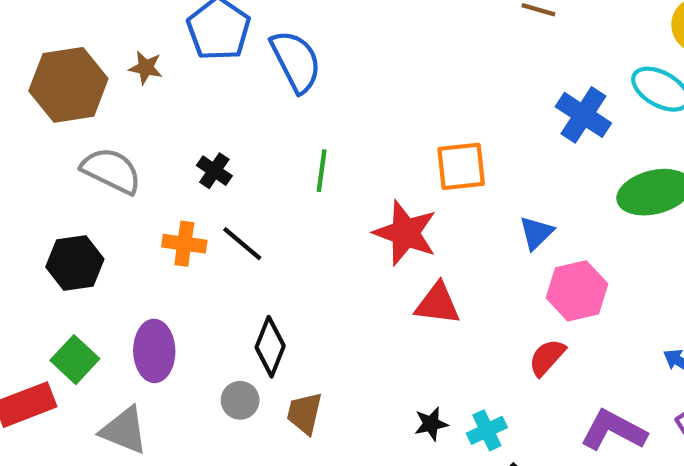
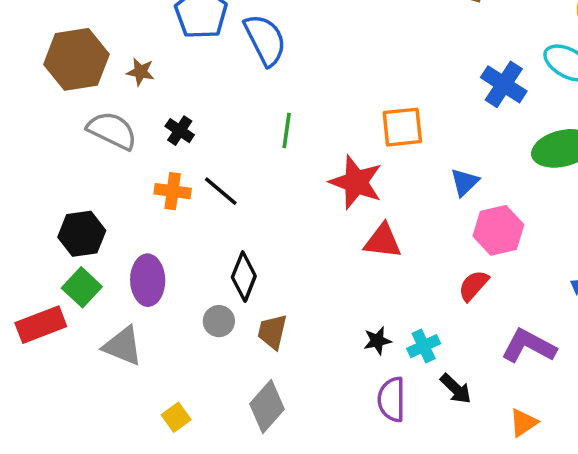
brown star: (146, 68) -> (141, 72), moved
black cross: (214, 171) -> (180, 131), moved
black hexagon: (75, 263) -> (82, 234), moved

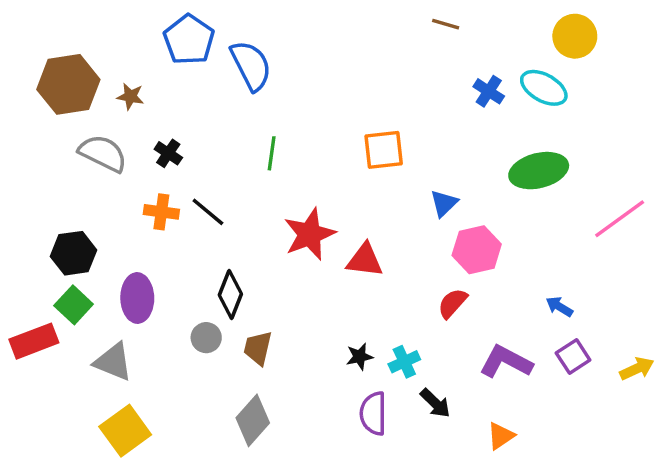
blue cross: (504, 84) -> (489, 91), moved, size x0.7
red star: (356, 182) -> (310, 234), moved, turned 30
yellow square: (176, 417) -> (125, 431), moved, size x1.8

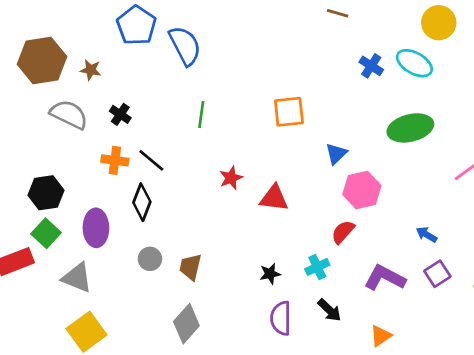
red star: (310, 234) -> (231, 178), size x0.6
black diamond: (230, 295) -> (142, 202), moved
cyan cross: (404, 362) -> (317, 267), moved

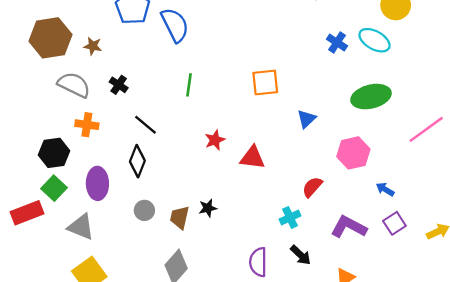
orange cross: (115, 160) -> (87, 125), moved
pink hexagon: (362, 190) -> (353, 153), moved
black star: (270, 274) -> (208, 208), moved

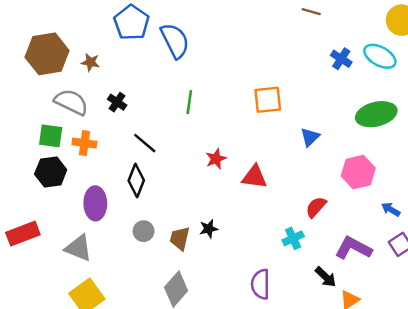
green square: (54, 188) -> (51, 136), moved, turned -35
black arrow: (301, 255) -> (326, 277), moved

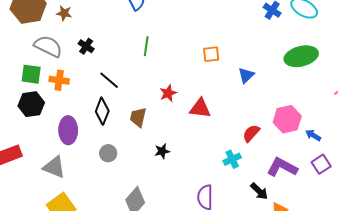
orange square: (268, 100) -> (211, 54), moved, size x0.7
pink hexagon: (358, 172) -> (287, 119), moved
brown trapezoid: (180, 238) -> (138, 117), moved

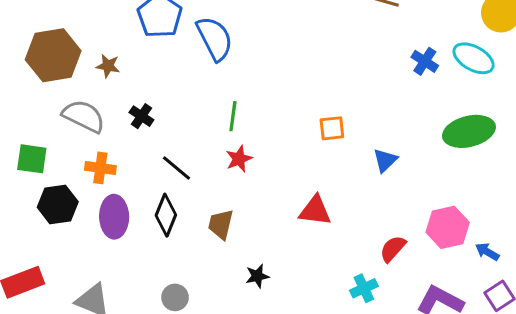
green square: (31, 74) -> (32, 159), moved
red star: (168, 93) -> (239, 159), moved
purple ellipse: (68, 130) -> (114, 217), moved
gray circle: (108, 153) -> (175, 297), moved

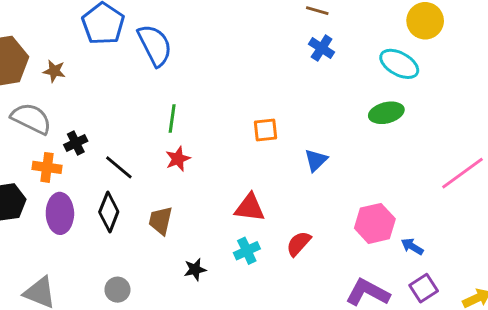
blue cross: (425, 61) -> (322, 48), moved
black cross: (141, 116) -> (76, 143), moved, turned 30
green ellipse: (469, 131) -> (386, 113), moved, size x0.7
red semicircle: (393, 249) -> (299, 244), moved
cyan cross: (364, 288) -> (247, 251), moved

